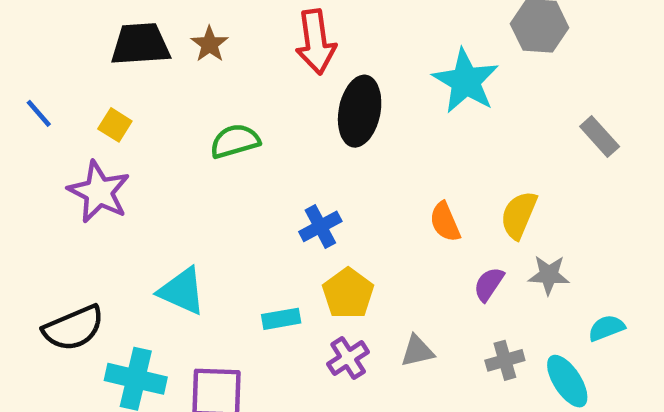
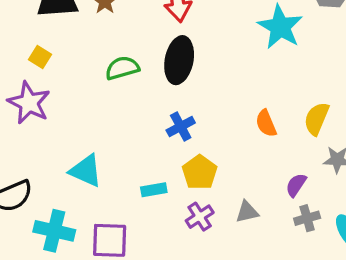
black ellipse: (360, 111) -> (179, 60), moved
purple semicircle: (489, 284) -> (296, 185), moved

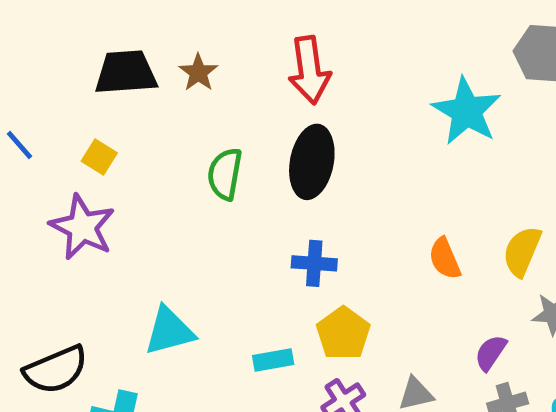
green semicircle: (122, 68) -> (225, 174), turned -64
blue cross: (181, 127) -> (314, 263), turned 32
cyan triangle: (86, 171) -> (169, 331), turned -39

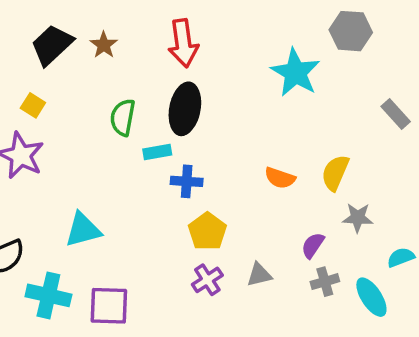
black trapezoid: (126, 72) -> (52, 45), turned -39
orange semicircle: (445, 259) -> (280, 178), turned -48
cyan rectangle: (273, 360) -> (157, 152), moved

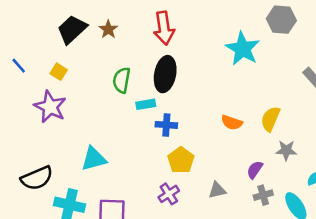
purple cross: (207, 280) -> (169, 194), moved

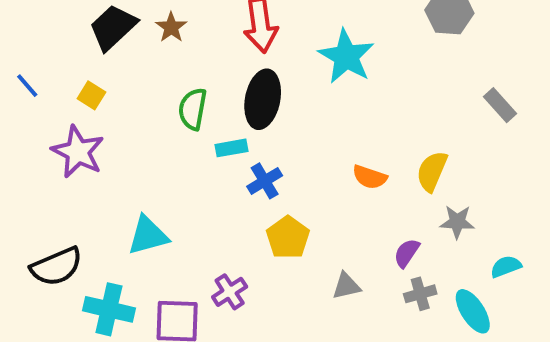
cyan star: (243, 49) -> (346, 56), moved
blue cross: (166, 125) -> (265, 181), turned -35
purple cross: (169, 194) -> (230, 292), moved

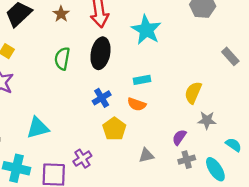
brown star: (171, 27) -> (61, 14), moved
cyan rectangle: (232, 148) -> (142, 80), moved
orange semicircle: (370, 177) -> (137, 104), moved
cyan semicircle: (506, 267) -> (233, 145), turned 56

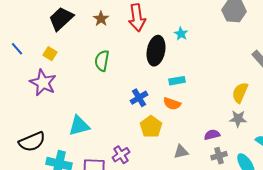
cyan star: (146, 30) -> (181, 34), size x0.5
black ellipse: (101, 53) -> (156, 51), moved
yellow semicircle: (193, 93) -> (240, 93), moved
purple semicircle: (179, 137) -> (212, 135), turned 42

